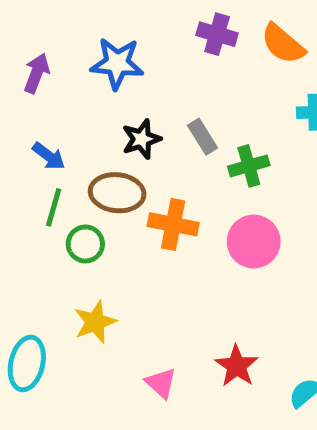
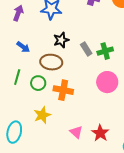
gray rectangle: (202, 137) -> (86, 49), moved
green line: (54, 207) -> (17, 77), moved
orange cross: (173, 224) -> (63, 90), moved
pink triangle: (161, 383) -> (76, 132), moved

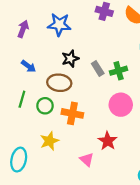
red star: (100, 133) -> (108, 141), moved

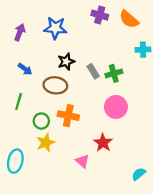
green circle: (45, 106) -> (41, 121), moved

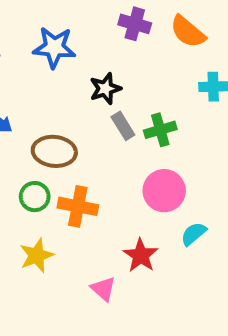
black star: (66, 62) -> (105, 89), moved
green circle: (41, 121) -> (35, 197), moved
cyan semicircle: (139, 174) -> (194, 234), moved

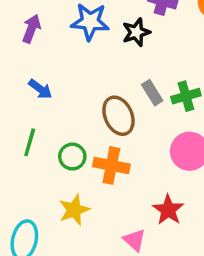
black star: (105, 89) -> (136, 32), moved
brown ellipse: (54, 151) -> (118, 116), moved, turned 60

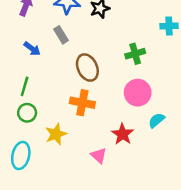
gray rectangle: (152, 93) -> (61, 35), moved
green circle: (72, 157) -> (27, 113), moved

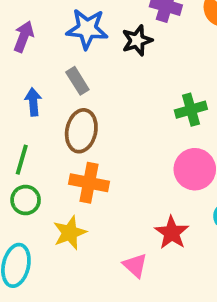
blue arrow: (32, 49) -> (33, 102), turned -132
brown ellipse: (87, 68) -> (81, 131), moved, turned 36
orange cross: (82, 103) -> (89, 183), moved

